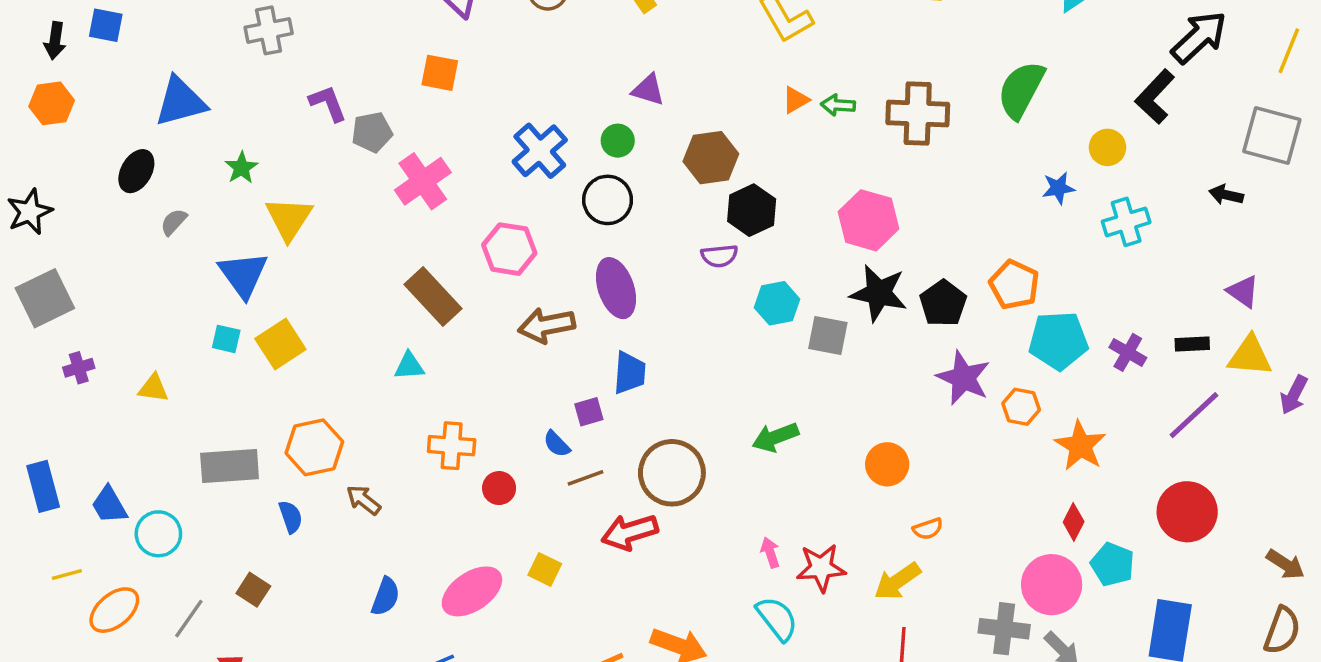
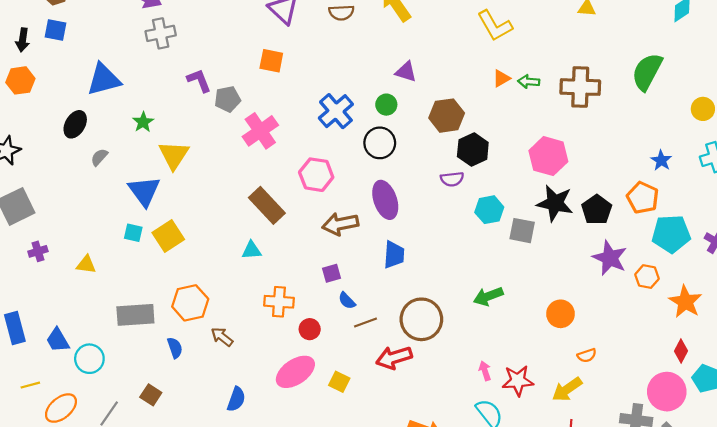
blue star: (1058, 188) -> (661, 160), moved, turned -30
purple square: (589, 412) -> (332, 273), moved
pink ellipse: (472, 591) -> (295, 372), moved

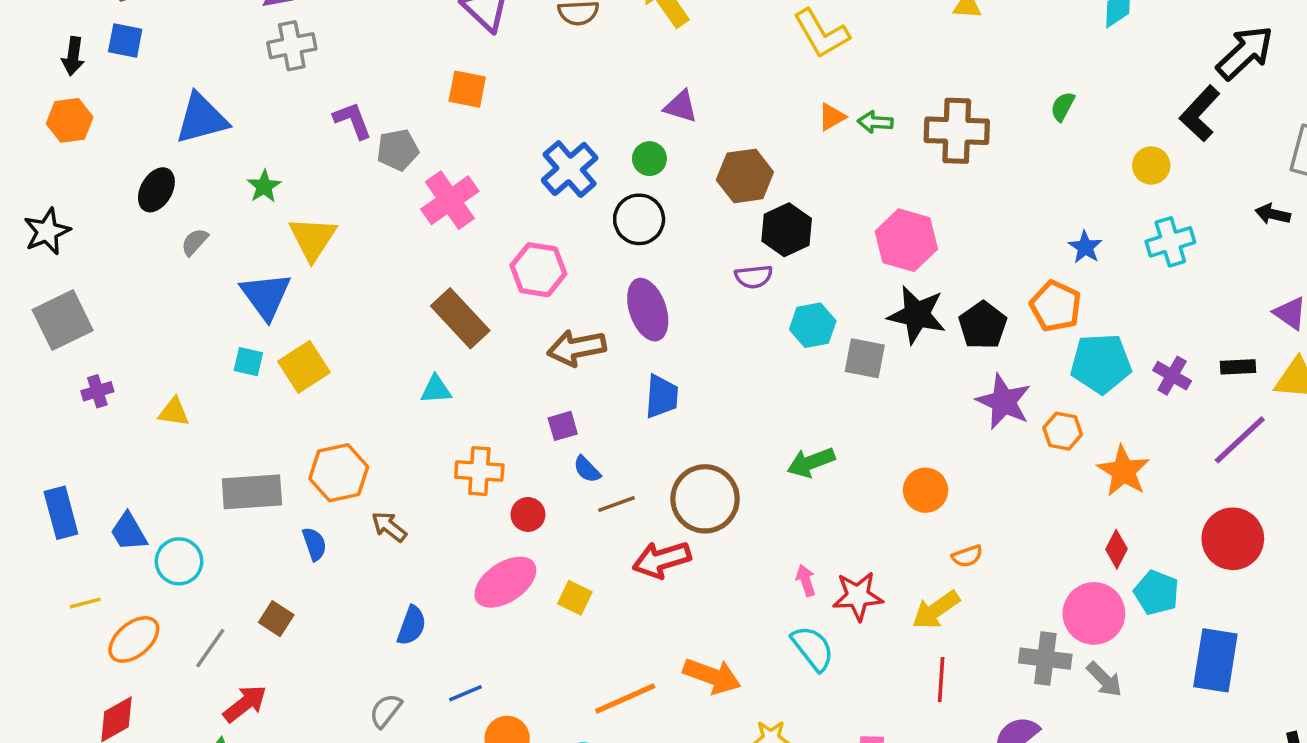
green semicircle: (647, 72) -> (1063, 106), size x0.5

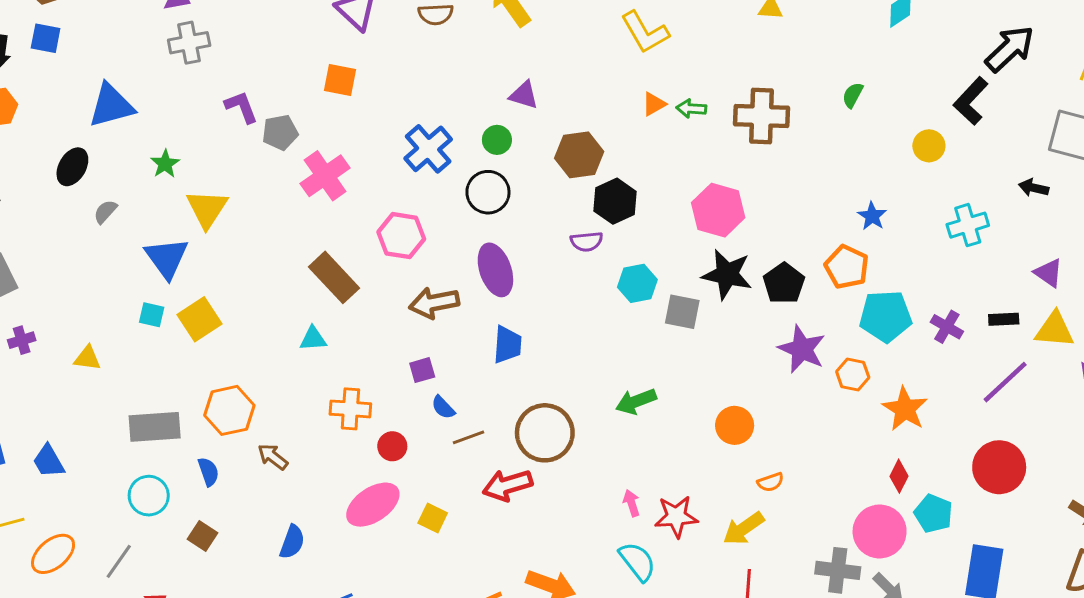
cyan cross: (1170, 242) -> (968, 225), moved
cyan circle: (179, 561) -> (149, 496), moved
brown square: (276, 619) -> (202, 536), moved

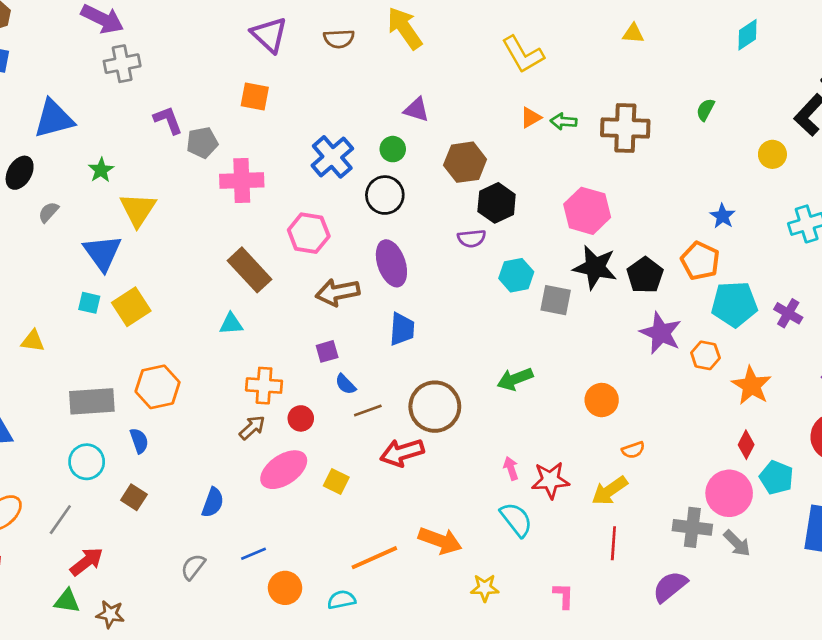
pink cross: (325, 176) -> (242, 181), turned 33
brown arrow: (273, 457) -> (252, 428), moved, turned 100

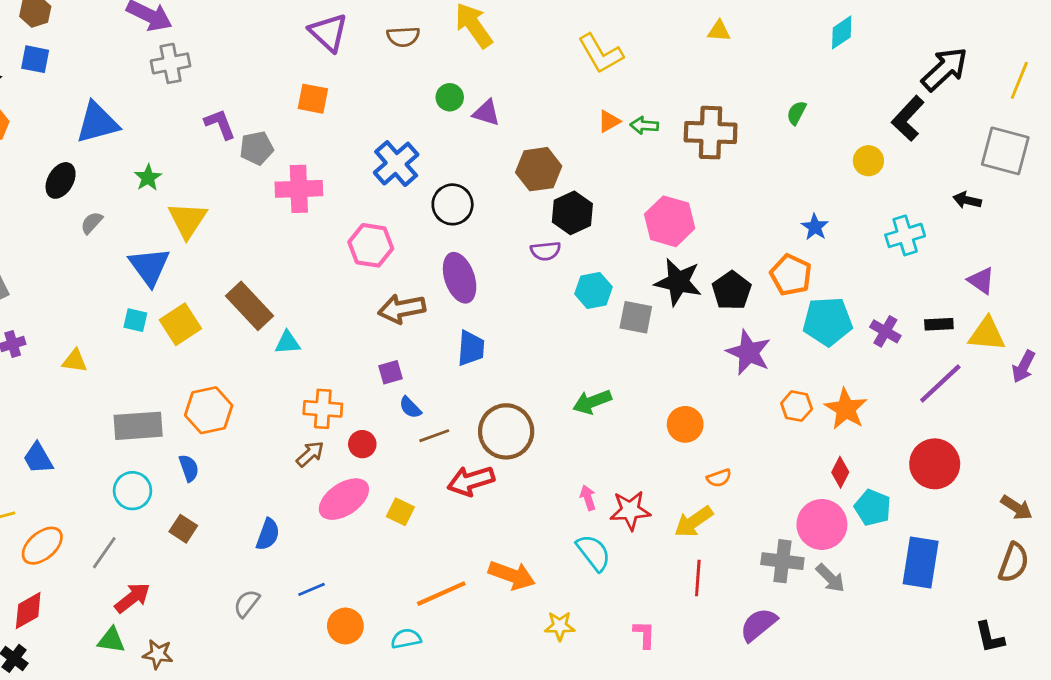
green circle: (393, 149) -> (450, 97), moved
brown rectangle: (250, 270) -> (249, 306), moved
orange hexagon: (705, 355) -> (797, 406), moved

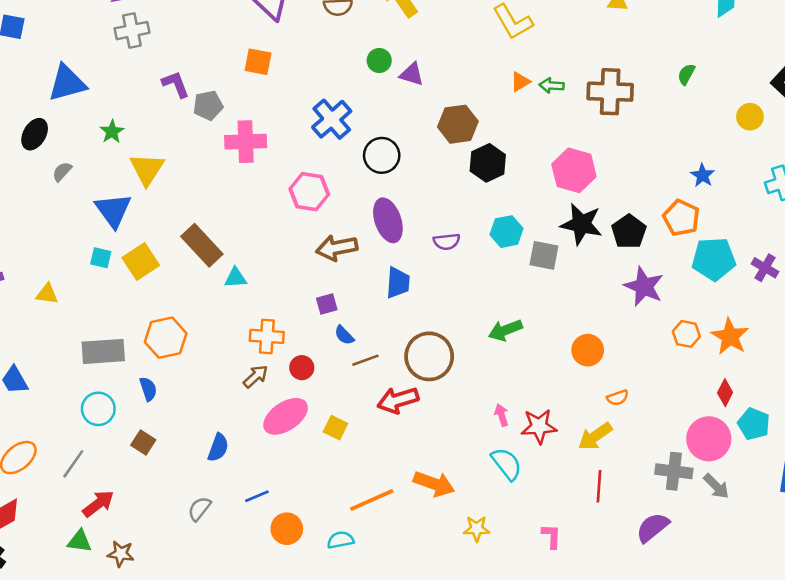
purple semicircle: (546, 251) -> (447, 242), moved

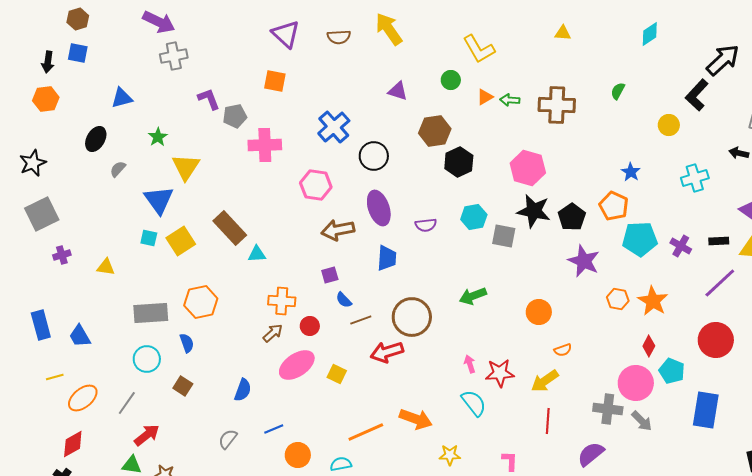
green circle: (379, 61) -> (451, 80), moved
blue triangle: (67, 83) -> (122, 98), size x0.7

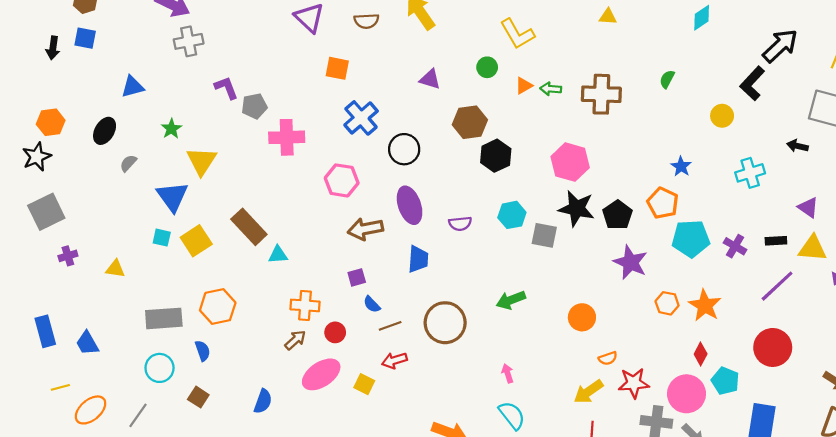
orange square: (275, 81) -> (337, 68), moved
orange hexagon: (46, 99) -> (51, 122), moved
red arrow: (387, 352) -> (394, 360), moved, size x0.7
red star: (500, 373) -> (634, 383), moved

